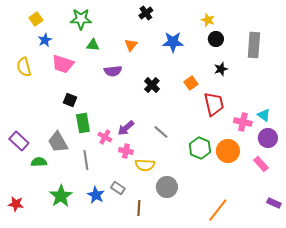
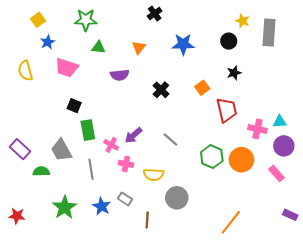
yellow star: (208, 20) -> (243, 21), moved
gray rectangle: (254, 45) -> (269, 33), moved
cyan triangle: (264, 115) -> (280, 122), turned -40
pink cross: (126, 151) -> (126, 164), moved

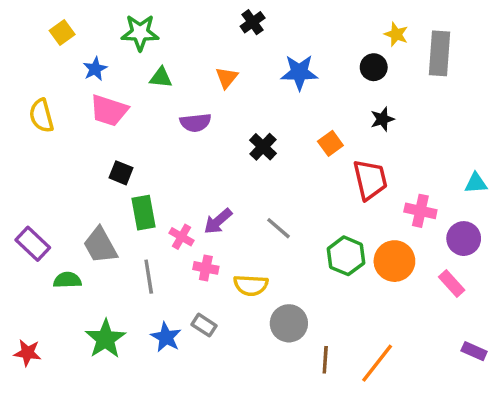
blue star: (48, 42) -> (95, 69), moved
cyan triangle: (280, 122) -> (476, 183), moved
brown line: (147, 220) -> (325, 360), moved

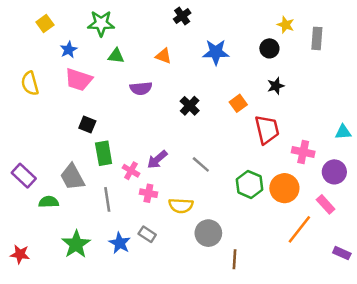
gray rectangle: (439, 53) -> (317, 38), size x0.7
orange triangle: (227, 78) -> (163, 56), turned -49
orange line: (377, 363) -> (299, 229), moved

